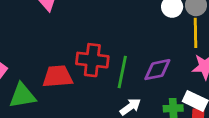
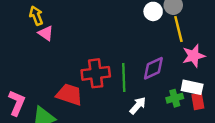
red trapezoid: (58, 77) -> (69, 94), turned 36

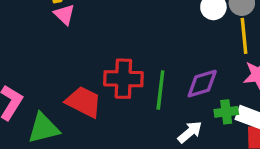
green cross: (175, 98) -> (226, 112), moved
white arrow: (138, 105) -> (190, 132), moved

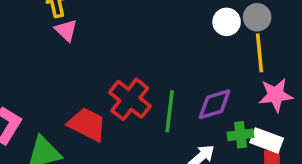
red cross: (123, 79) -> (130, 99), turned 36

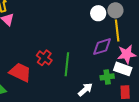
red cross: (130, 99) -> (44, 58), size x0.7
purple diamond: (215, 104) -> (102, 47), moved
white rectangle: (267, 140) -> (123, 69), moved

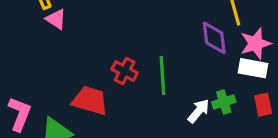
purple diamond: (102, 47) -> (214, 38), turned -70
green cross: (107, 77) -> (224, 102), moved

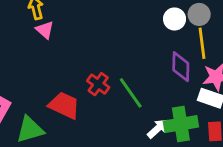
green line: (163, 75) -> (131, 93), turned -40
green cross: (224, 102) -> (181, 124), size x1.6

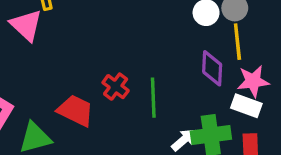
pink triangle: (45, 30) -> (26, 25), moved, size x1.5
green line: (131, 93) -> (153, 98), turned 32

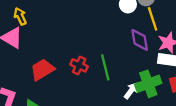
red trapezoid: (75, 111) -> (42, 70), moved, turned -45

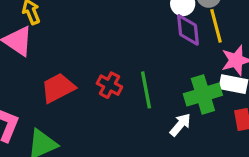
purple diamond: (140, 40) -> (188, 30), moved
green cross: (148, 84) -> (203, 95), moved

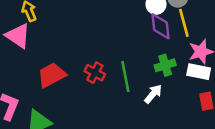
green cross: (203, 95) -> (165, 65), moved, size x0.7
white arrow: (180, 125) -> (153, 94), moved

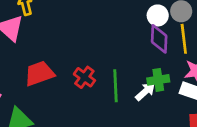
white arrow: (153, 94) -> (145, 92), moved

